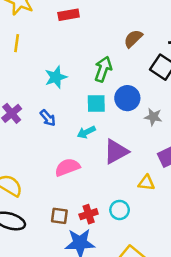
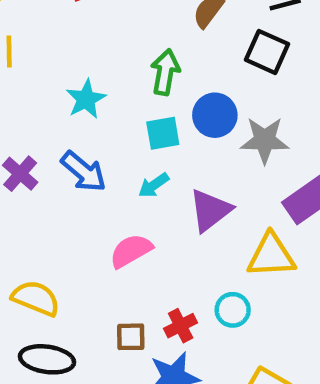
gray star: (153, 117) -> (265, 140), size x1.5
blue arrow: (48, 118) -> (84, 172), size x1.5
yellow triangle: (146, 183) -> (271, 256), size x1.6

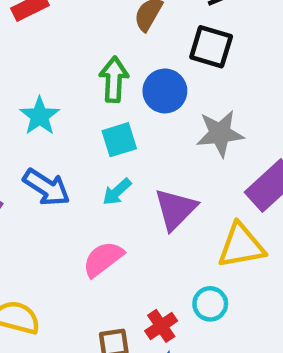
blue circle: (215, 115) -> (165, 91), moved

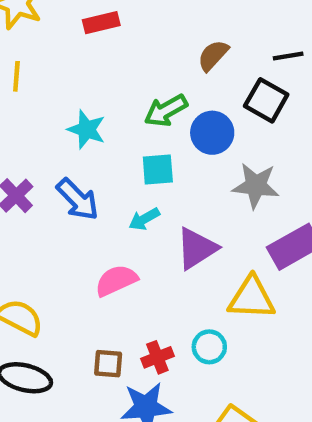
green arrow: (114, 79) -> (166, 111), turned -135
cyan star: (40, 116) -> (87, 129), turned -30

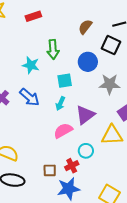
green arrow: (166, 111) -> (53, 49), moved, turned -60
cyan arrow: (144, 219) -> (60, 104), turned -32
pink semicircle: (116, 280) -> (63, 131), moved
cyan circle: (209, 347) -> (86, 151), moved

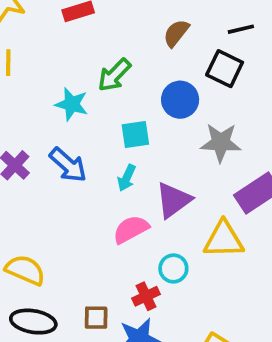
green arrow: (53, 49) -> (114, 75), turned 48
brown square: (50, 170) -> (96, 318), moved

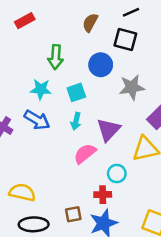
green arrow: (114, 75) -> (56, 57), turned -30
cyan star: (72, 104) -> (41, 89), moved
red cross: (146, 296) -> (103, 195), turned 35

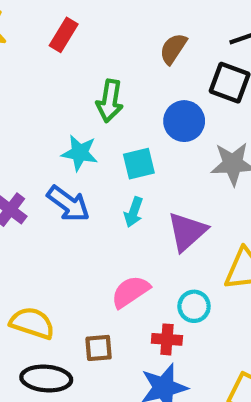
red rectangle: (25, 21) -> (64, 35), turned -36
pink semicircle: (85, 154) -> (130, 292), moved
brown square: (73, 214) -> (99, 348), moved

